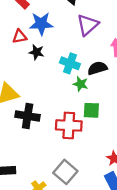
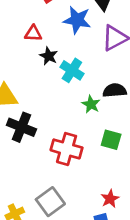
blue star: (41, 24) -> (77, 20), moved
cyan cross: (70, 63) -> (72, 70), moved
green square: (91, 110) -> (111, 140), moved

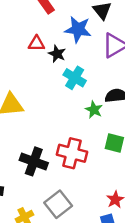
black star: (49, 56) -> (57, 54), moved
black cross: (21, 127) -> (34, 161), moved

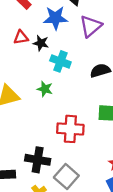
green star: (94, 110) -> (45, 89), moved
black cross: (34, 161) -> (38, 160), moved

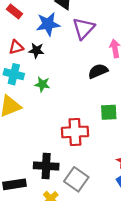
cyan cross: (60, 61) -> (14, 74), moved
green star: (45, 89) -> (42, 84), moved

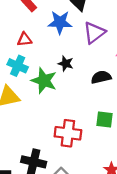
black star: (36, 51) -> (66, 63), moved
green star: (42, 84) -> (44, 81), size x1.6

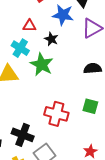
black star: (66, 63) -> (51, 39), moved

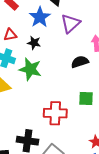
blue star: (63, 15) -> (40, 17), turned -30

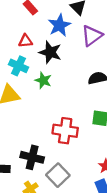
black star: (34, 43) -> (50, 52), size x1.5
green star: (30, 69) -> (43, 80), size x0.7

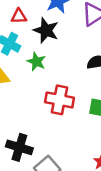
red cross: (65, 131) -> (59, 100), moved

